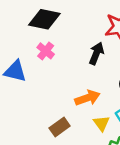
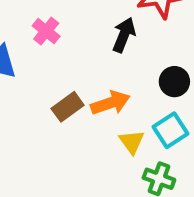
brown rectangle: (60, 127) -> (68, 107), moved

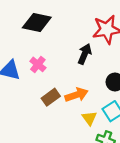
pink cross: (46, 31) -> (38, 64), moved

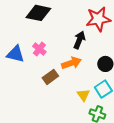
orange arrow: (76, 95) -> (71, 63), moved

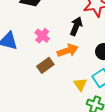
pink cross: (39, 49) -> (42, 36), moved

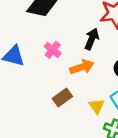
brown rectangle: (45, 65) -> (62, 97), moved

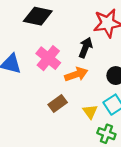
pink cross: (53, 50) -> (48, 58), size x1.5

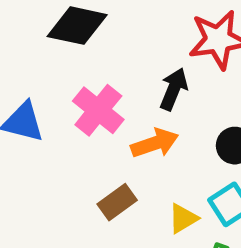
yellow triangle: (90, 112) -> (183, 218), turned 35

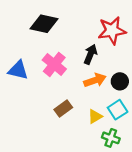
orange arrow: (155, 143) -> (95, 80), moved

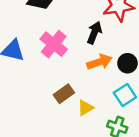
yellow triangle: (95, 116) -> (85, 108), moved

